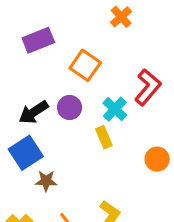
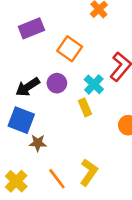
blue square: (26, 153) -> (21, 120), turned -36

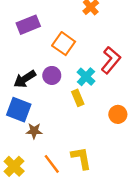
yellow L-shape: (89, 172) -> (81, 158), turned -45

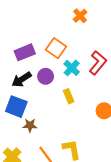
purple rectangle: (28, 25) -> (25, 52), moved
cyan cross: (86, 77) -> (72, 68), moved

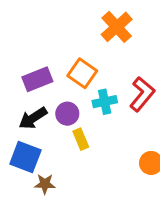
orange cross: (80, 16) -> (117, 27), size x1.5
cyan cross: (72, 68) -> (105, 102), turned 35
yellow rectangle: (69, 96) -> (81, 139), moved

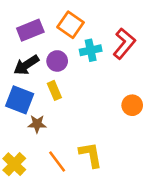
yellow rectangle: (81, 139) -> (54, 90), moved

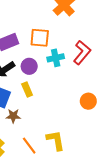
orange square: (71, 25) -> (40, 38), turned -30

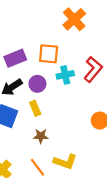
brown star: (13, 116) -> (41, 136), moved
yellow L-shape: (56, 140) -> (65, 162), turned 120

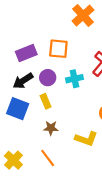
cyan cross: (65, 75) -> (74, 79), moved
yellow L-shape: (65, 162) -> (86, 139), moved

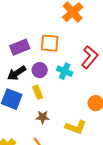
cyan cross: (74, 79) -> (65, 71), turned 35

